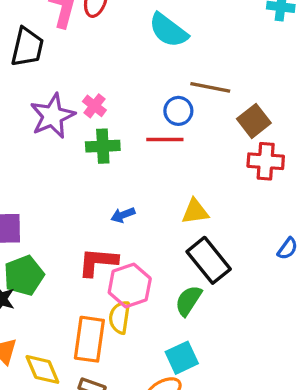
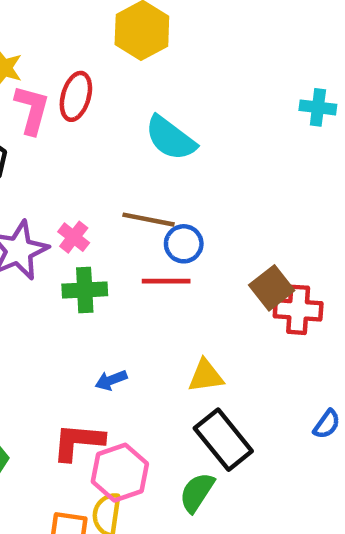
brown line: (210, 87) -> (148, 220), moved
brown square: (254, 121) -> (272, 288), moved

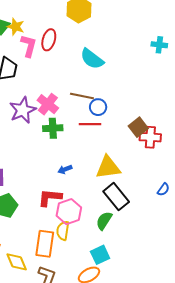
pink cross: (74, 237) -> (48, 104), size x1.5
yellow triangle: (206, 376) -> (108, 167), size x1.5

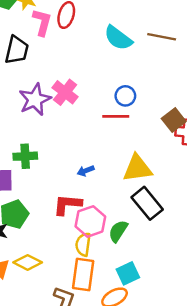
brown line: (82, 96) -> (162, 37), moved
green cross: (53, 128) -> (25, 156), moved
green semicircle: (104, 221) -> (118, 231), moved
orange rectangle: (45, 244) -> (83, 275), moved
yellow diamond: (17, 262) -> (28, 262), moved, turned -40

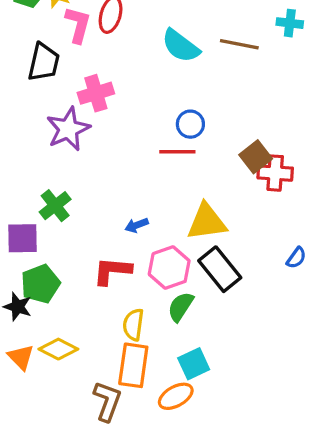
pink cross: (65, 92) -> (96, 93), moved, turned 35
green cross: (25, 156) -> (55, 206), turned -35
pink hexagon: (90, 221) -> (169, 268), moved

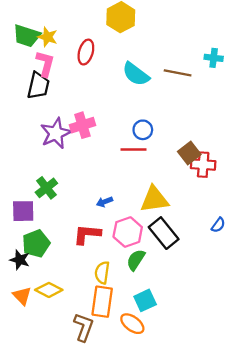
pink L-shape: (78, 25) -> (45, 64), moved
pink cross: (96, 93) -> (82, 125), moved
orange ellipse: (176, 396) -> (132, 324), turned 65

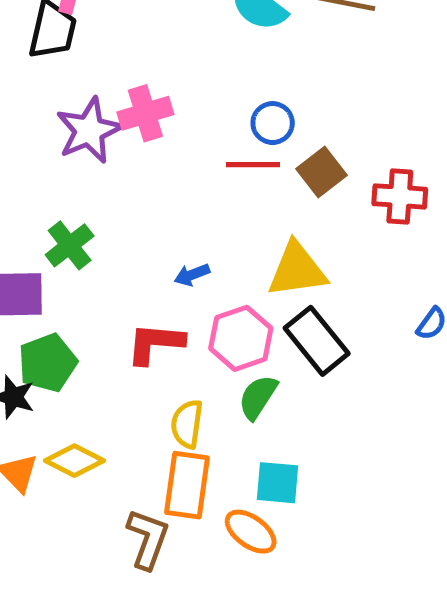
brown square: (189, 153) -> (322, 172), moved
cyan square: (145, 300) -> (277, 483), turned 30

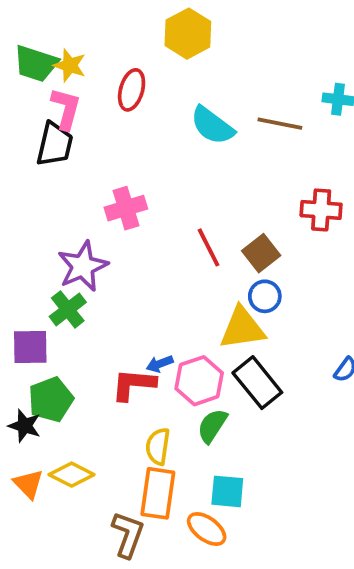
blue circle: (273, 123) -> (265, 296), moved
purple star: (89, 130) -> (83, 266), moved
red line: (253, 165) -> (209, 247), turned 63
red cross: (400, 196) -> (321, 210), moved
blue arrow: (192, 275) -> (160, 364), moved

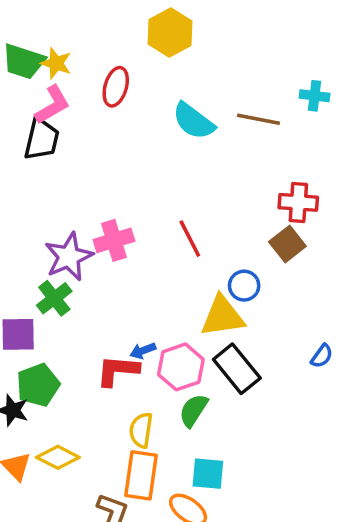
pink L-shape: (66, 109) -> (52, 105), turned 45
pink cross: (126, 208) -> (114, 240), moved
brown square: (261, 253) -> (287, 244), moved

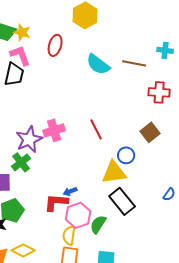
pink L-shape: (52, 105) -> (20, 55), turned -80
red cross: (298, 202) -> (159, 92), moved
pink hexagon: (181, 367) -> (78, 215), moved

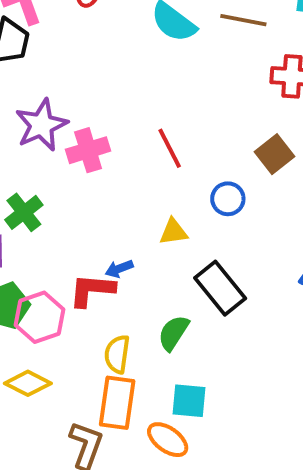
purple star: (29, 139) -> (41, 125), moved
yellow triangle: (114, 172) -> (173, 232), moved, size x0.6
pink hexagon: (78, 215) -> (39, 317), moved

